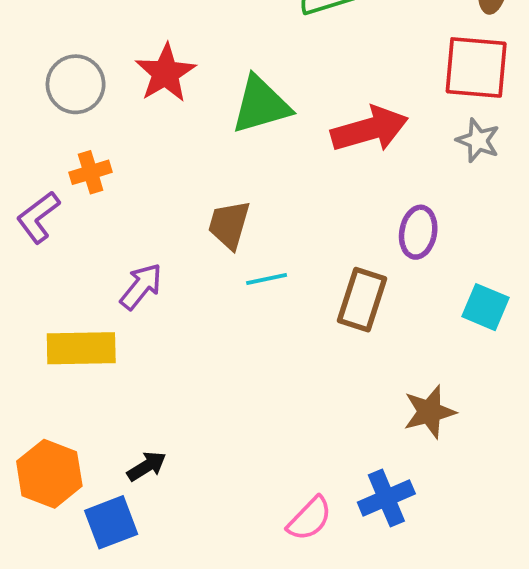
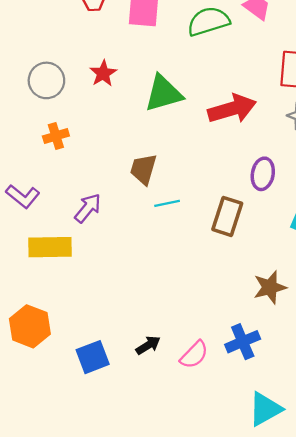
red star: (165, 73) -> (103, 73), size x0.7
purple L-shape: (38, 217) -> (23, 196), moved, turned -104
black arrow: (147, 466) -> (148, 345), moved
blue square: (111, 522) -> (93, 357), moved

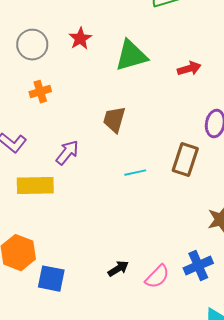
red arrow: (232, 109) -> (189, 69), size x0.6
cyan line: (167, 203) -> (135, 173), moved
blue square: (93, 357) -> (51, 279), moved, turned 32

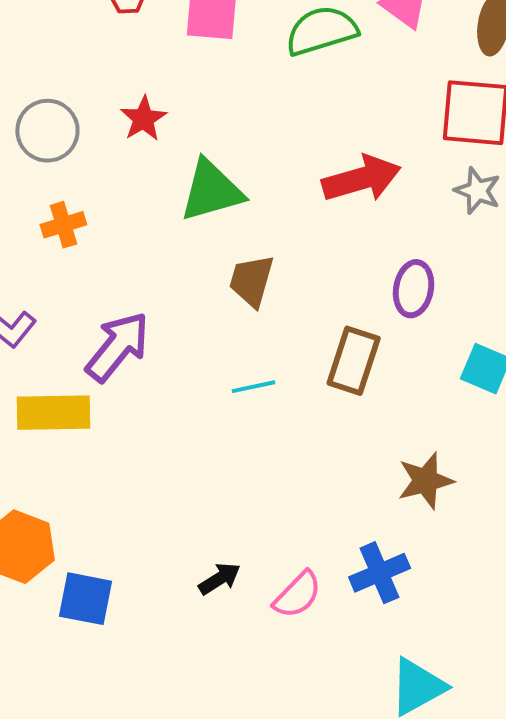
green triangle: (131, 56) -> (211, 191), moved
red arrow: (189, 69) -> (362, 179), size x1.6
brown trapezoid: (114, 120) -> (251, 281), moved
purple arrow: (67, 153) -> (117, 347), size x1.4

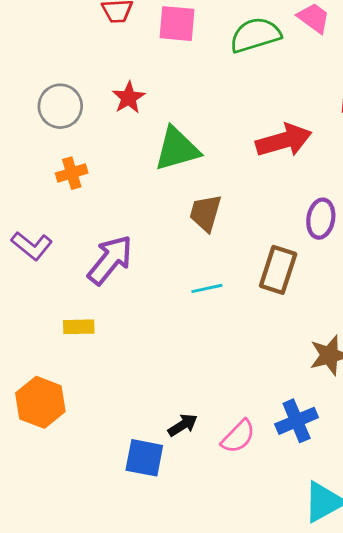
yellow rectangle: (53, 413) -> (79, 327), moved, size x0.6
blue square: (85, 599) -> (144, 458), moved

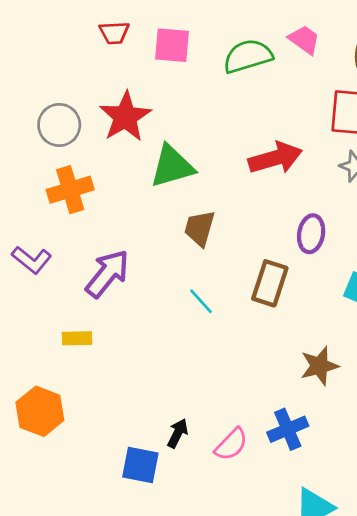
red star: (129, 98) -> (125, 117), size x1.6
orange cross: (72, 173) -> (70, 190), size x1.5
cyan line: (207, 288) -> (201, 301), turned 60
black arrow: (183, 425) -> (178, 433), turned -32

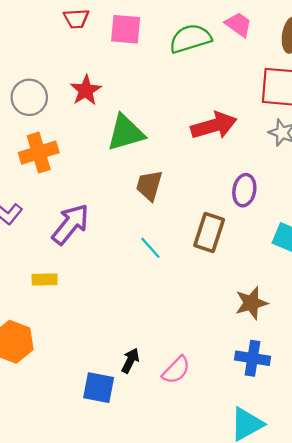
red star: (125, 117) -> (86, 90), size x0.7
blue cross: (288, 429) -> (253, 358), moved, turned 32

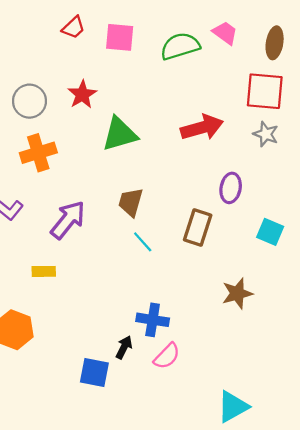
red trapezoid: (76, 19) -> (73, 27), turned -40
brown trapezoid: (149, 185) -> (131, 202), moved
blue cross: (253, 358) -> (153, 320), moved

